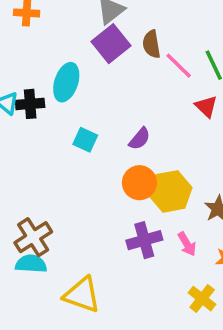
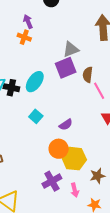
purple cross: (144, 240) -> (52, 181), turned -30

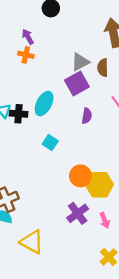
brown semicircle: (88, 75) -> (103, 68), moved
purple semicircle: (66, 125) -> (87, 116), moved, turned -40

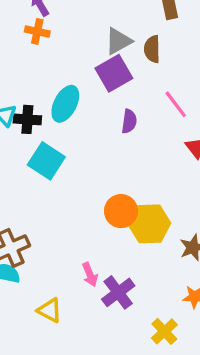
cyan square: (50, 143) -> (46, 161), moved, size x1.5
purple cross: (78, 213) -> (118, 292), moved
pink arrow: (105, 220) -> (90, 274), moved
yellow triangle: (32, 242) -> (50, 310), size x0.7

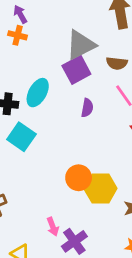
gray triangle: (118, 41) -> (81, 45), size x1.4
brown semicircle: (152, 49) -> (117, 63), moved, turned -84

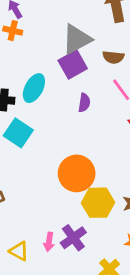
orange circle: (79, 178) -> (77, 173), size x1.4
yellow hexagon: (100, 189) -> (98, 203), moved
pink arrow: (53, 227) -> (49, 242), moved, turned 30

